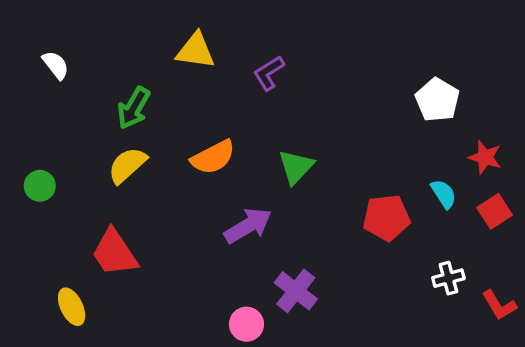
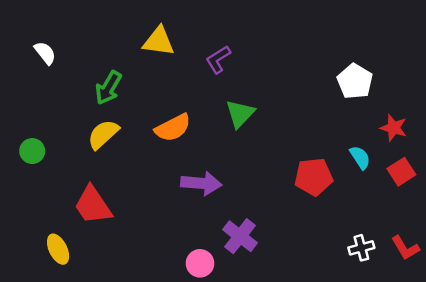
green triangle: (296, 167) -> (240, 114), moved
purple arrow: (248, 226) -> (201, 183), turned 36
white cross: (448, 278) -> (361, 248), moved

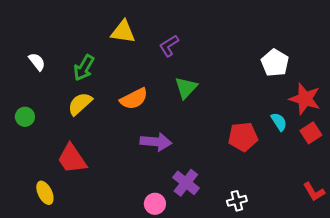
white semicircle: (45, 53) -> (37, 62), moved
red star: (394, 128) -> (305, 99), size x1.5
white cross: (361, 248) -> (237, 201), moved

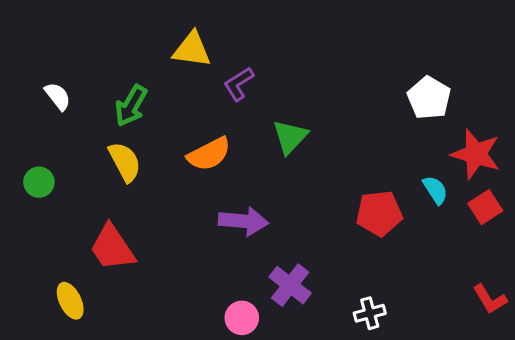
purple L-shape: (169, 46) -> (239, 84), moved
yellow semicircle: (80, 104) -> (125, 162), turned 104

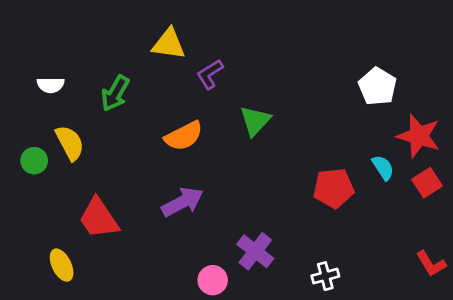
white semicircle: (58, 96) -> (51, 85), turned 128
yellow semicircle: (125, 162) -> (70, 143), moved
purple arrow: (243, 221) -> (182, 202), moved, turned -33

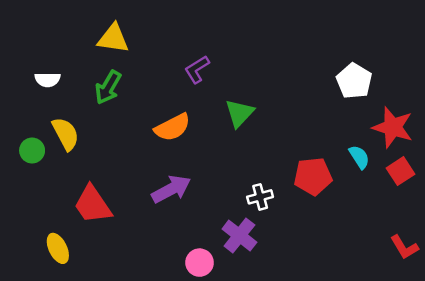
yellow triangle: (169, 44) -> (113, 38), moved
white cross: (325, 276) -> (260, 197), moved

